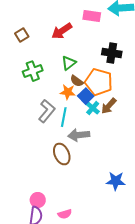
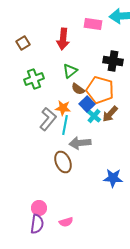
red arrow: (62, 31) -> (63, 39), turned -50
orange star: (68, 92) -> (63, 108), moved
blue star: (116, 181) -> (113, 178), moved

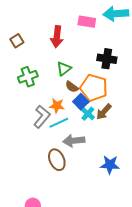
cyan line: (65, 125) -> (59, 123), turned 54
blue star: (113, 178) -> (110, 165), moved

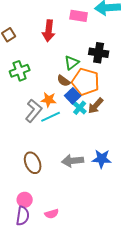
green triangle: (64, 69) -> (72, 63), moved
gray arrow: (74, 141) -> (73, 161), moved
brown ellipse: (57, 160) -> (33, 163), moved

